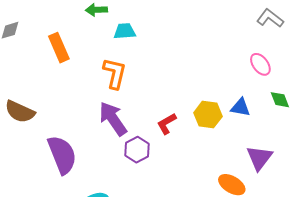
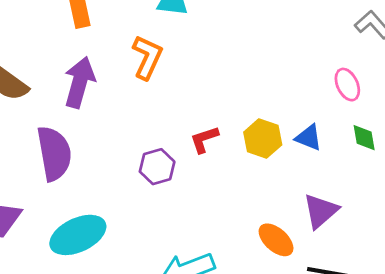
purple arrow: (113, 119) -> (79, 82), moved, turned 39

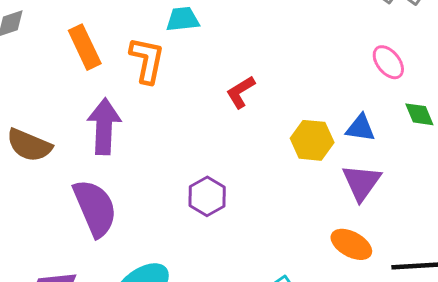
orange L-shape: (147, 57) -> (147, 60), moved
red L-shape: (204, 139) -> (241, 92), moved
purple triangle: (321, 211) -> (361, 182), moved

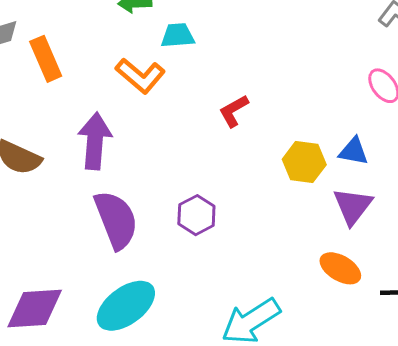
orange rectangle: (85, 47) -> (46, 59), moved
orange L-shape: (147, 60) -> (140, 76), turned 117
purple semicircle: (95, 208) -> (116, 220), moved

